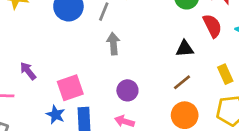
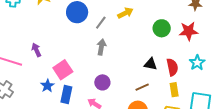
red semicircle: (212, 26) -> (172, 67), moved
pink square: (70, 88) -> (63, 70), turned -30

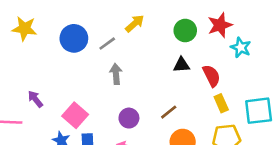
gray line: (101, 23) -> (107, 44), turned 32
cyan star: (197, 63) -> (241, 47), moved
black triangle: (150, 64) -> (181, 65), moved
brown line: (142, 87) -> (169, 112), moved

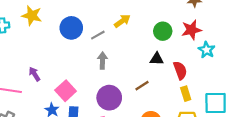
brown line: (169, 112) -> (142, 86), moved
purple circle: (129, 118) -> (109, 98), size x1.5

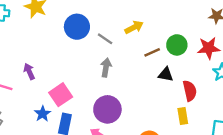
gray line: (98, 35) -> (105, 39), turned 56
brown line: (142, 86) -> (152, 52), moved
yellow rectangle: (186, 94) -> (183, 116), moved

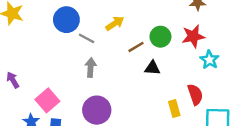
blue circle: (77, 27) -> (66, 20), moved
red semicircle: (190, 91) -> (195, 94), moved

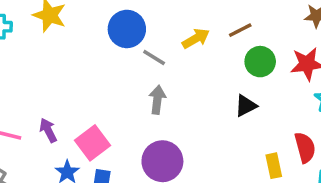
brown line: (136, 47) -> (240, 30), moved
black triangle: (152, 68) -> (246, 106), turned -35
purple arrow: (13, 80) -> (48, 130), moved

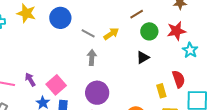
blue circle: (127, 29) -> (60, 18), moved
yellow arrow: (196, 38) -> (111, 34), moved

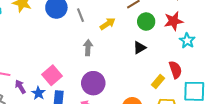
gray line: (88, 33) -> (81, 15), moved, turned 40
purple arrow: (30, 79) -> (20, 87), moved
yellow rectangle: (161, 91) -> (158, 81), turned 56

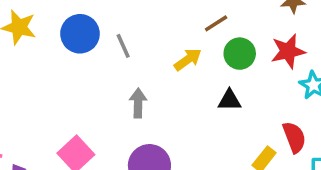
yellow arrow: (108, 24) -> (188, 60), moved
black triangle: (140, 48) -> (229, 100), turned 32

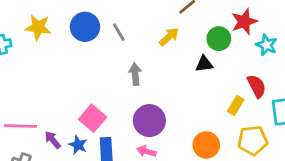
green circle: (240, 54) -> (219, 39), moved

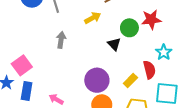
cyan star: (267, 45) -> (164, 52), moved
black triangle: (204, 64) -> (114, 44), turned 40
purple circle: (149, 121) -> (97, 80), moved

